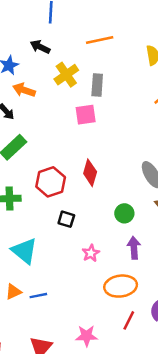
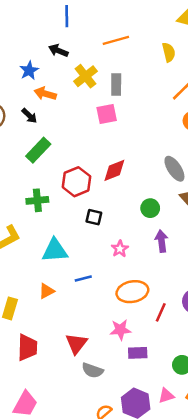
red diamond: (90, 173) -> (114, 170), turned 55
cyan triangle: (24, 251) -> (55, 250), turned -40
orange ellipse: (121, 286) -> (132, 292), moved
blue line: (38, 296) -> (83, 278), moved

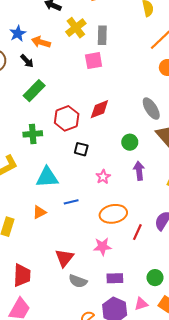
blue star: (29, 70) -> (18, 33), moved
red trapezoid: (27, 348) -> (22, 275), moved
purple rectangle: (138, 353) -> (115, 278), moved

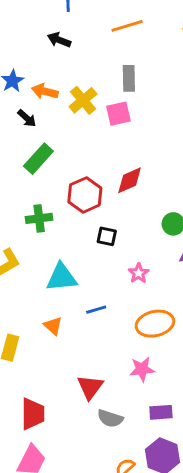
yellow cross: (76, 28) -> (83, 100), moved
orange triangle: (39, 212) -> (53, 326), turned -48

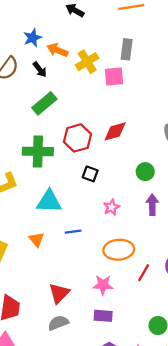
green cross: (39, 218) -> (38, 151), size x1.4
purple rectangle: (161, 412) -> (103, 316), moved
gray semicircle: (110, 418) -> (58, 323), moved, turned 132

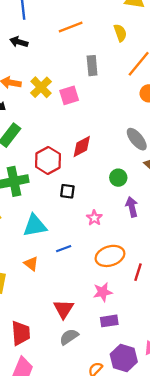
gray rectangle: (127, 49) -> (92, 66), moved

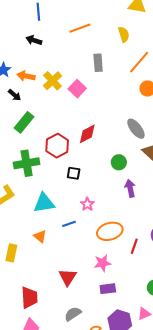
pink square: (69, 95) -> (77, 89), turned -30
pink star: (94, 218) -> (87, 204), moved
gray semicircle: (69, 337) -> (73, 314), moved

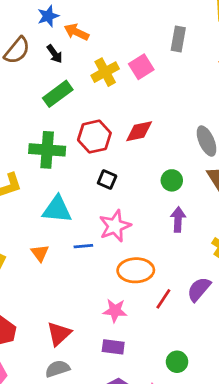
yellow cross: (52, 81) -> (105, 72), moved
pink star: (87, 204) -> (115, 226), size x1.6
red triangle: (68, 277) -> (59, 334), moved

